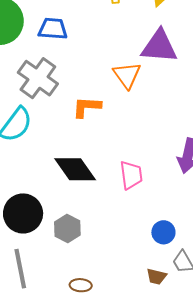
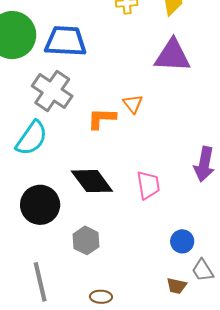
blue trapezoid: (53, 29) -> (66, 41), size x1.4
orange triangle: (127, 75) -> (133, 104), moved, size x0.7
black circle: (23, 213) -> (40, 205), moved

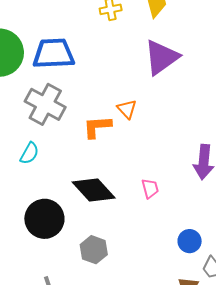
purple triangle: (172, 56) -> (161, 57), turned -33
cyan semicircle: (32, 138) -> (29, 153), size x0.6
pink trapezoid: (148, 185) -> (150, 188), size x0.7

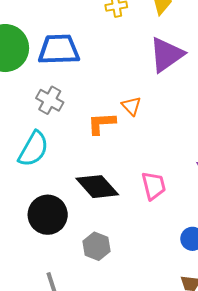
gray cross: (45, 104) -> (50, 100), size x0.7
cyan semicircle: (29, 153) -> (33, 149), size x1.6
pink trapezoid: (150, 188) -> (154, 186), size x1.4

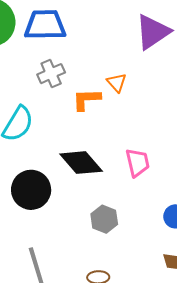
gray cross: (50, 100) -> (51, 74), moved, turned 36
gray hexagon: (97, 246) -> (104, 219), moved

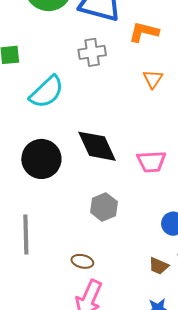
orange L-shape: (86, 99) -> (144, 32), moved
pink trapezoid: (138, 163) -> (151, 162), turned 84

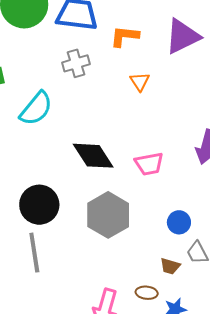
black circle: (41, 159) -> (39, 205), moved
gray hexagon: (104, 207) -> (108, 215), size x1.6
brown ellipse: (82, 261) -> (147, 293), moved

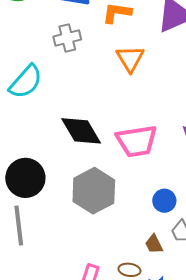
orange triangle: (140, 82) -> (130, 59), size x1.4
pink trapezoid: (149, 164) -> (137, 141), size x1.4
brown trapezoid: (170, 266) -> (154, 244), turned 45

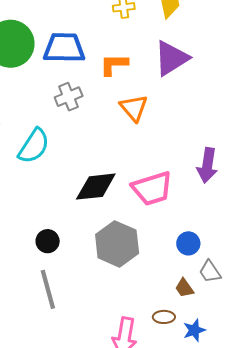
black diamond: (81, 131) -> (96, 187), turned -57
black circle: (25, 178) -> (48, 241), size x0.6

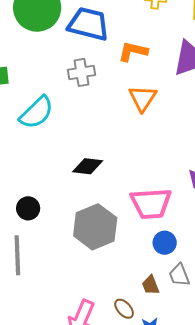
black diamond: (96, 187) -> (88, 166), size x0.7
pink trapezoid: (152, 188) -> (151, 203), moved
brown ellipse: (164, 317) -> (124, 309), turned 35

